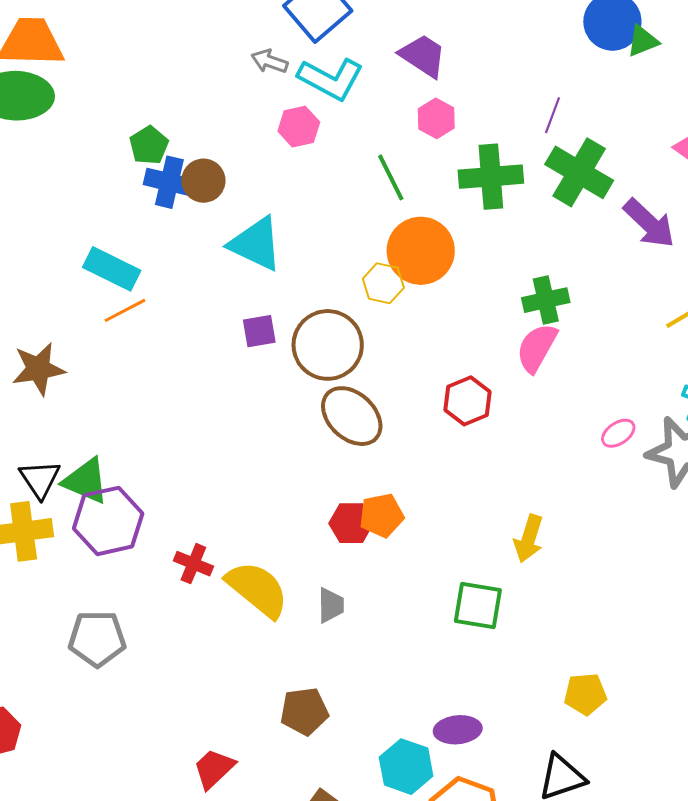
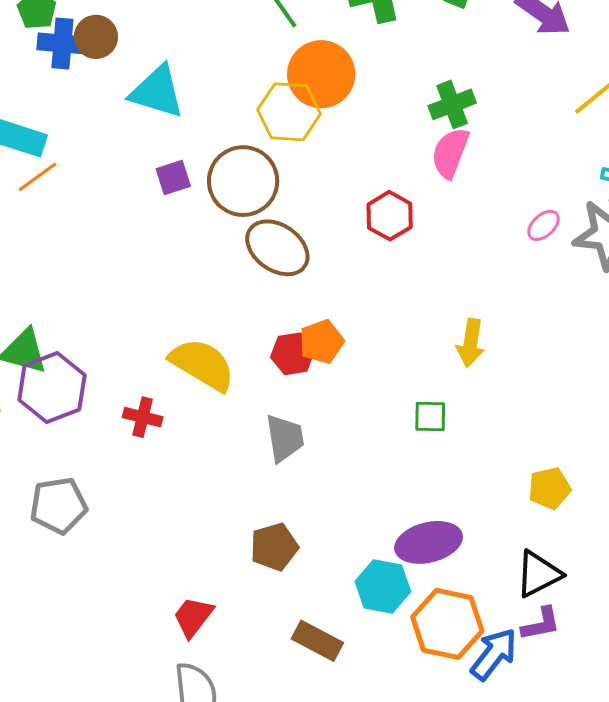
yellow hexagon: (383, 283) -> (289, 112), size x1.5
yellow semicircle: (257, 589) -> (202, 364), moved
gray trapezoid: (331, 605) -> (285, 438), size x1.4
green square: (478, 605) -> (430, 417), size x0.7
purple ellipse: (458, 730) -> (429, 542), size x1.4

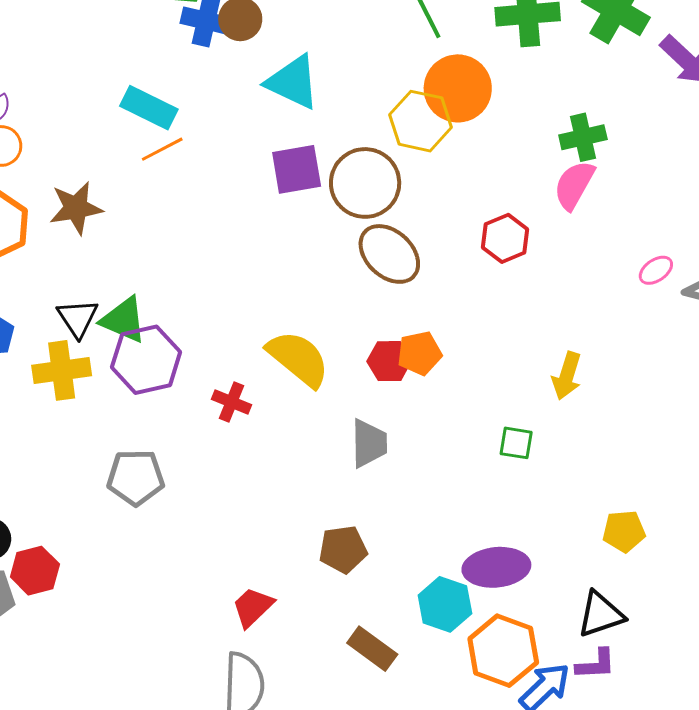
purple square: (173, 177) -> (297, 169), size x1.5

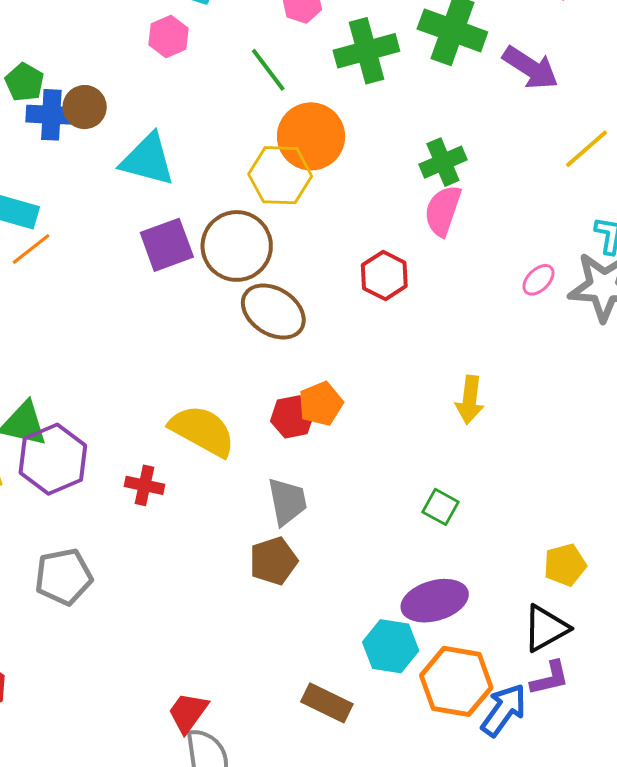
green square: (516, 443) -> (440, 507), moved, turned 30
yellow pentagon: (624, 531) -> (565, 565), moved
brown pentagon: (343, 549) -> (273, 561), moved
red trapezoid: (253, 607) -> (188, 713), moved

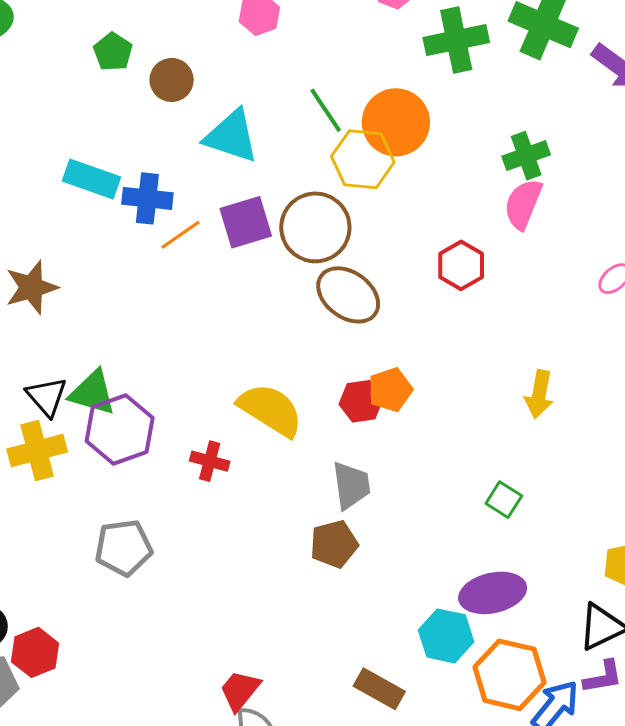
green line: (268, 70) -> (326, 110), moved
blue cross: (51, 115) -> (147, 198), moved
orange line: (31, 249) -> (181, 235), moved

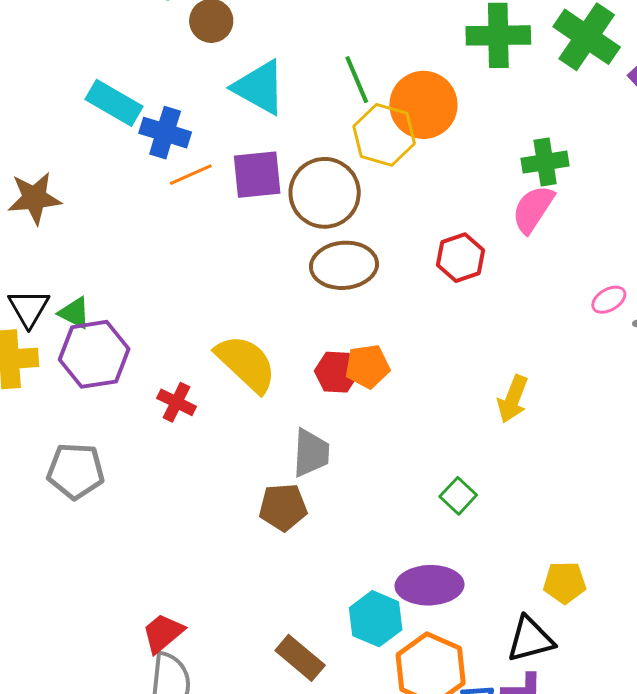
brown ellipse: (348, 295) -> (344, 265), turned -52
green triangle: (92, 393) -> (74, 313), size x0.7

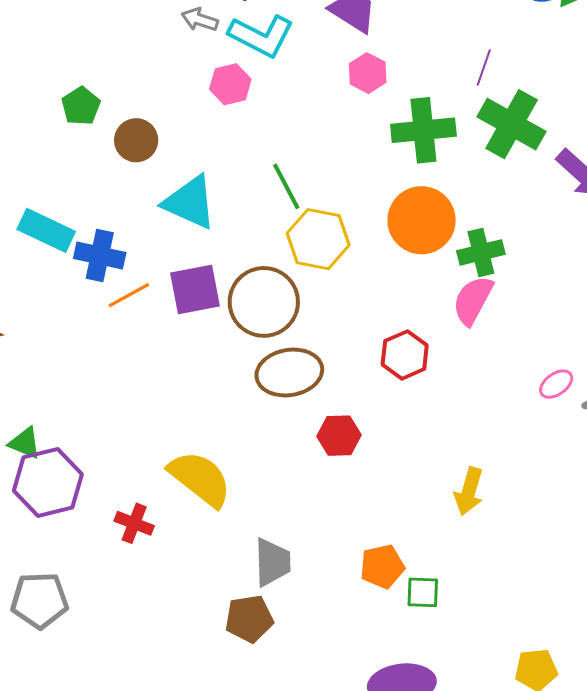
orange circle: (423, 105) -> (422, 220), moved
orange pentagon: (367, 366) -> (382, 566), moved
red hexagon: (337, 372) -> (339, 436), moved
green square: (458, 496) -> (423, 592), turned -36

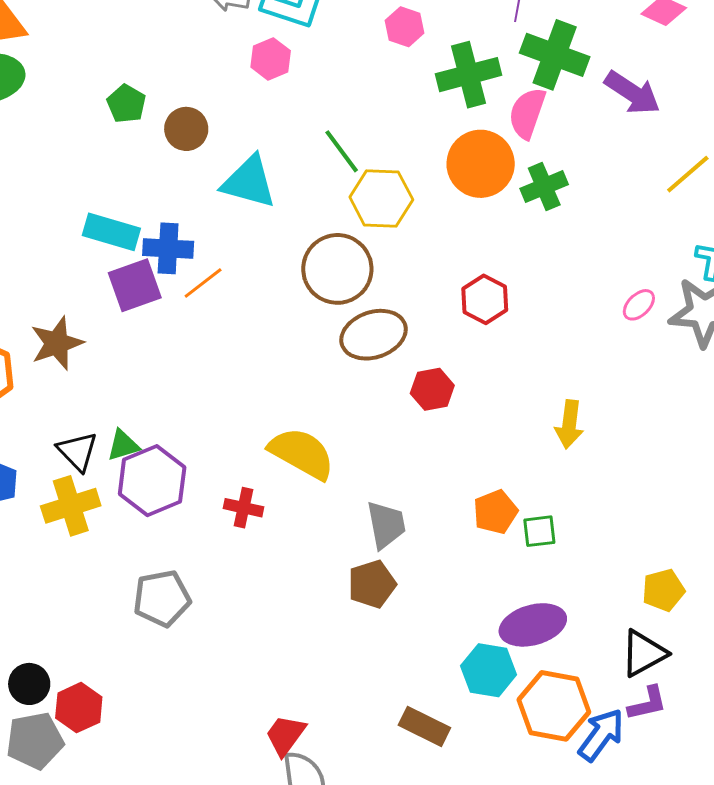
purple square: (195, 290) -> (135, 285), moved
pink semicircle: (473, 300) -> (527, 113), moved
green triangle: (25, 443) -> (123, 445), turned -30

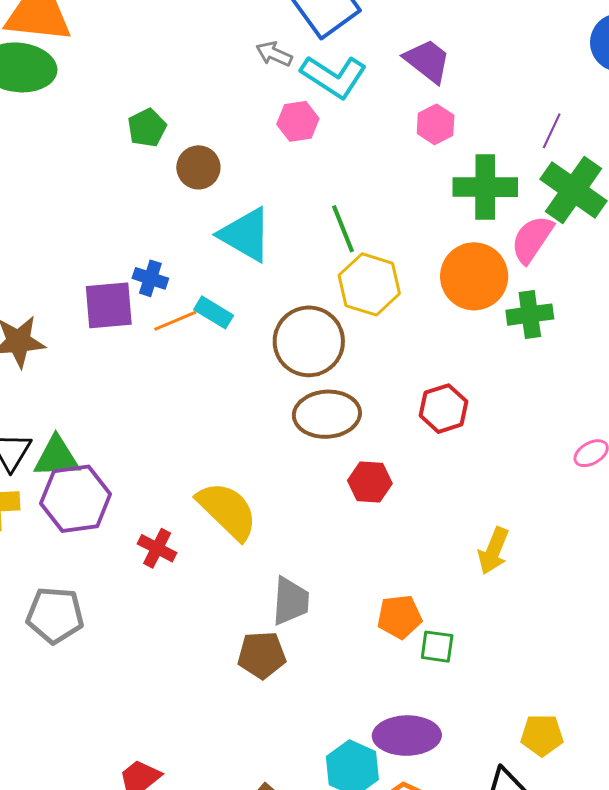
cyan rectangle: (111, 232) -> (214, 312), moved, size x0.7
blue cross: (168, 248) -> (150, 278), size x0.7
green triangle: (123, 445) -> (57, 457), size x1.4

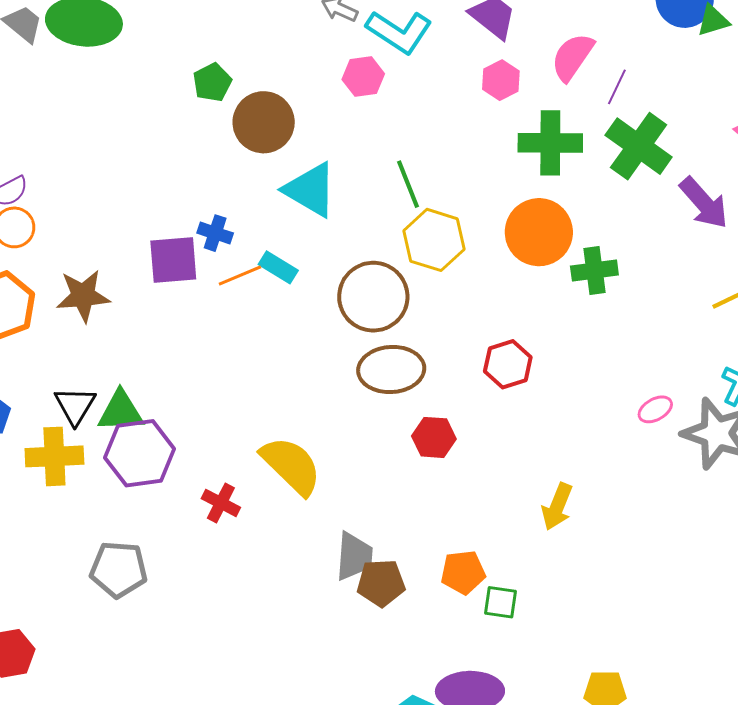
brown circle: (198, 167) -> (264, 122), size x1.4
pink semicircle: (532, 239) -> (572, 57), moved
brown pentagon: (262, 655) -> (381, 583), moved

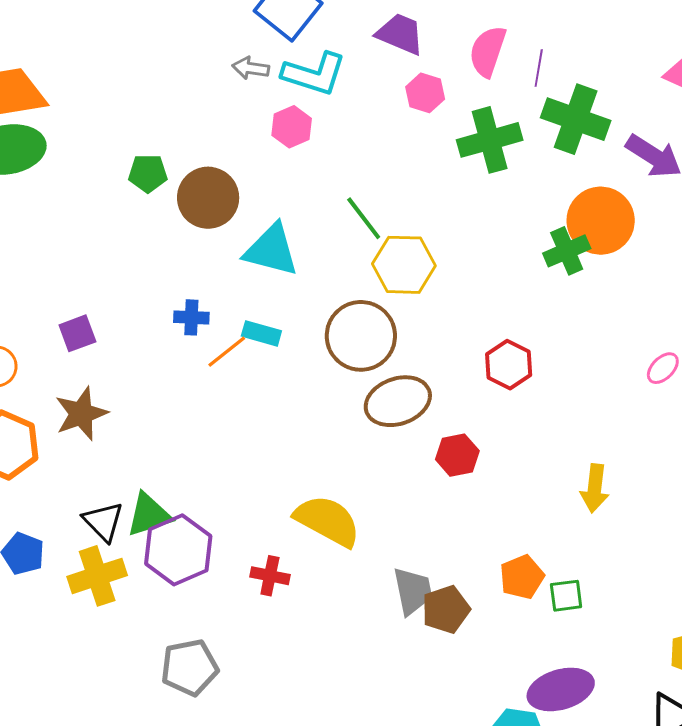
green pentagon: (212, 82) -> (148, 173), turned -30
orange circle: (539, 232) -> (601, 221), moved
purple square: (173, 260) -> (77, 333), moved, size x0.7

